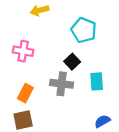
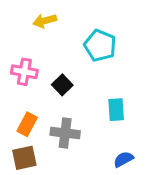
black square: (72, 62) -> (62, 85), moved
gray cross: (62, 84) -> (65, 133), moved

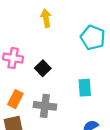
yellow arrow: (45, 21) -> (46, 18), moved, turned 96
cyan pentagon: (100, 46) -> (93, 38), moved

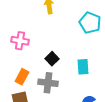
black square: (43, 68) -> (52, 59), moved

